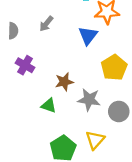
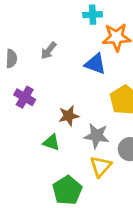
blue triangle: (88, 36) -> (95, 64), turned -48
yellow triangle: (95, 140) -> (101, 166), moved

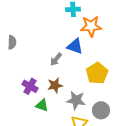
gray arrow: (49, 51) -> (56, 59), moved
purple cross: (25, 97) -> (30, 86), moved

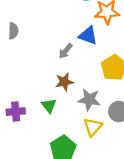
purple cross: (30, 86) -> (16, 112), moved, turned -35
green triangle: (42, 105) -> (49, 106), turned 32

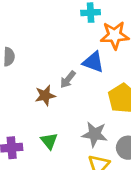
brown star: (64, 82) -> (45, 95), moved

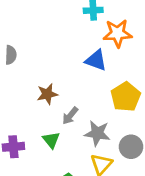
gray arrow: (68, 79) -> (70, 116), moved

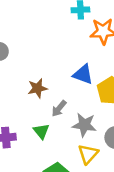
blue triangle: (96, 60) -> (83, 74), moved

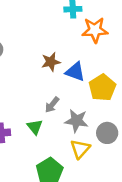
brown star: (37, 88) -> (51, 62), moved

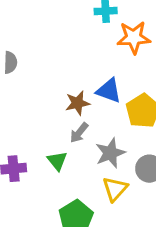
brown star: (51, 62) -> (78, 103), moved
gray star: (77, 121) -> (110, 153), turned -30

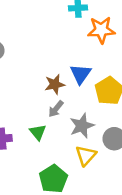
blue triangle: (109, 91) -> (81, 74), turned 45

